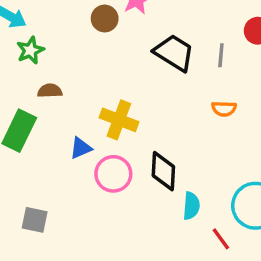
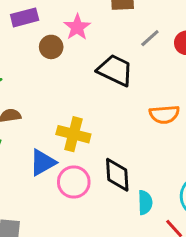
gray line: (221, 55) -> (150, 38), moved, turned 50
orange semicircle: (224, 109) -> (164, 114), size x1.4
blue triangle: (81, 148) -> (43, 163), size x1.4

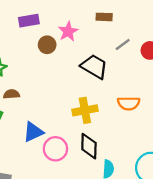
yellow cross: (73, 134) -> (85, 110), moved, turned -30

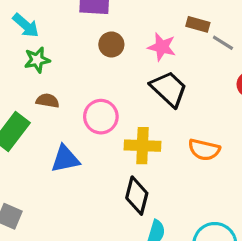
pink star: (68, 31) -> (162, 47), moved, turned 30
gray line: (123, 45) -> (223, 43), moved, turned 56
pink circle: (55, 149) -> (101, 117), moved

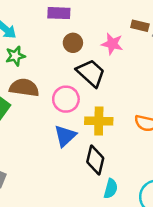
black trapezoid: (169, 89) -> (91, 73), moved
brown semicircle: (48, 101) -> (24, 88), size x1.6
blue triangle: (65, 159) -> (65, 136), moved, turned -30

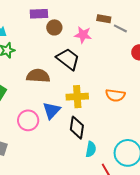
brown circle: (73, 43) -> (54, 27), moved
brown semicircle: (24, 88) -> (38, 76), moved
pink circle: (66, 99) -> (28, 120), moved

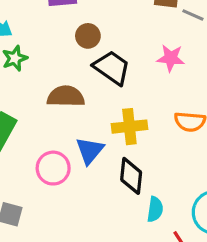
brown circle: (54, 27) -> (88, 36), moved
pink star: (83, 35) -> (171, 58), moved

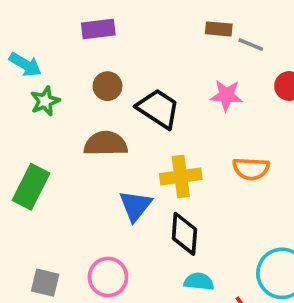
brown circle: (88, 36) -> (108, 86), moved
pink circle: (53, 168) -> (108, 277), moved
cyan semicircle: (155, 209) -> (199, 282), moved, turned -90

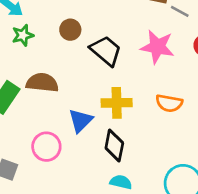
pink star: (226, 95) -> (157, 47), size x1.4
brown semicircle: (106, 144) -> (42, 83), moved
pink circle: (108, 277) -> (46, 147), moved

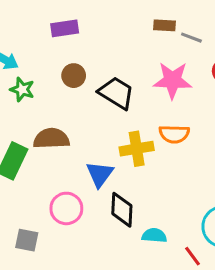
green star: (23, 35) -> (22, 89), turned -30
orange semicircle: (169, 103) -> (174, 134), moved
black diamond: (114, 146) -> (122, 210), moved

